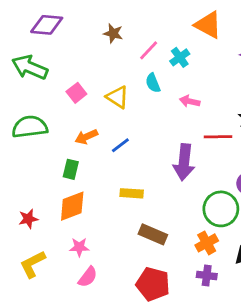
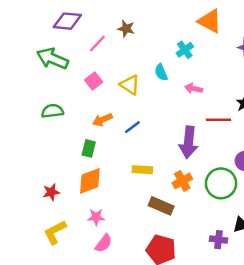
pink line: (149, 50) -> (97, 44), moved
green semicircle: (30, 127) -> (52, 111), size x0.7
orange cross: (207, 243) -> (182, 181), moved
purple cross: (207, 275) -> (219, 240), moved

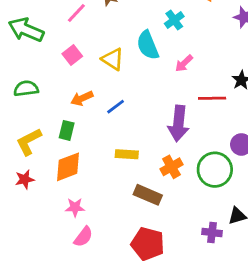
cyan semicircle: (161, 72) -> (148, 45), size x1.5
pink arrow: (194, 89) -> (184, 63), turned -56
yellow L-shape: (55, 232) -> (29, 142), moved

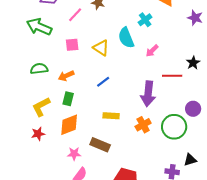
pink square: (72, 55) -> (72, 45), turned 32
orange arrow: (82, 98) -> (66, 76), moved
brown rectangle: (148, 195) -> (100, 145), moved

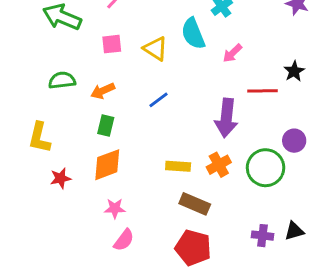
yellow L-shape: (41, 107) -> (39, 138), moved, turned -50
yellow rectangle: (111, 116) -> (178, 166), moved
brown rectangle: (100, 145) -> (195, 204), moved
black triangle: (190, 160) -> (294, 231), moved

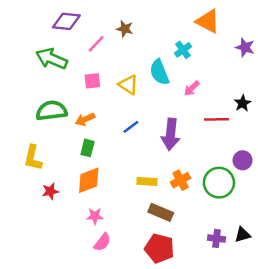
green semicircle: (62, 80) -> (52, 111), size x1.4
purple arrow: (226, 118) -> (171, 134), moved

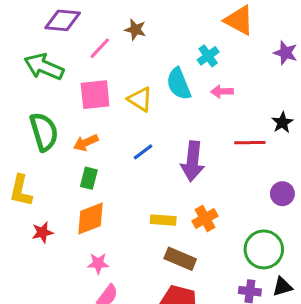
pink square: (92, 81) -> (95, 95), size x1.5
pink arrow: (192, 88) -> (222, 92), moved, turned 42
green semicircle: (52, 111) -> (44, 132), turned 80
green circle: (219, 183) -> (264, 249), moved

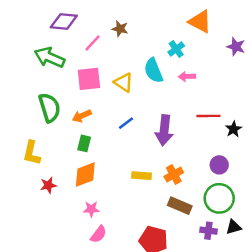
black star: (282, 122) -> (234, 129), moved
purple circle: (282, 194) -> (219, 165), moved
brown rectangle: (180, 259) -> (180, 206), moved

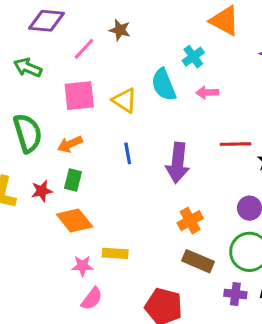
green arrow: (49, 57) -> (28, 68), size x0.7
blue line: (126, 123) -> (128, 153), turned -63
orange diamond: (85, 174) -> (75, 221), turned 72
yellow rectangle: (142, 176) -> (115, 253), moved
red star: (48, 185) -> (42, 191), moved

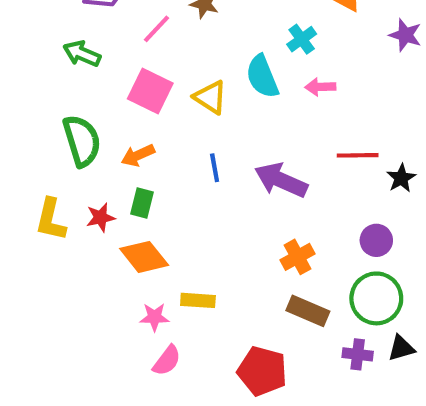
pink square: (79, 96) -> (150, 91), turned 32
purple arrow: (178, 163) -> (281, 180), turned 108

